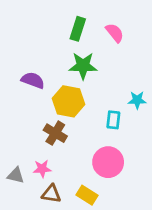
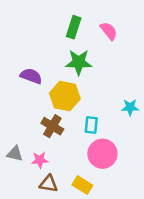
cyan star: (137, 100) -> (130, 107), moved
cyan rectangle: (113, 120) -> (91, 125), moved
gray triangle: (16, 175) -> (15, 154), moved

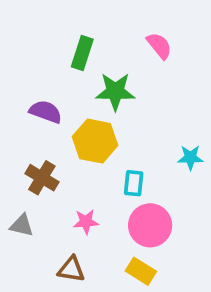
green rectangle: (74, 27) -> (82, 53), moved
brown cross: (52, 126) -> (42, 178), moved
pink star: (40, 160) -> (86, 222), moved
yellow rectangle: (82, 185) -> (141, 271), moved

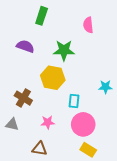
pink semicircle: (159, 46) -> (88, 25), turned -147
green rectangle: (82, 53) -> (42, 16), moved
purple semicircle: (46, 112) -> (25, 46), moved
yellow rectangle: (141, 271) -> (88, 150), moved

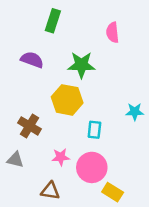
pink circle: (83, 124) -> (92, 167), moved

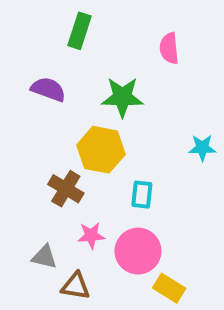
cyan star: (135, 112) -> (202, 148), moved
brown cross: (29, 126) -> (66, 189), moved
gray triangle: (15, 160) -> (44, 257), moved

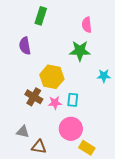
purple semicircle: (48, 89) -> (25, 46), turned -120
green star: (122, 97) -> (80, 51), moved
pink star: (91, 235) -> (55, 103), moved

